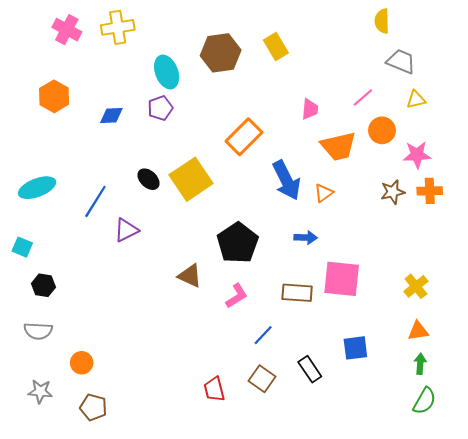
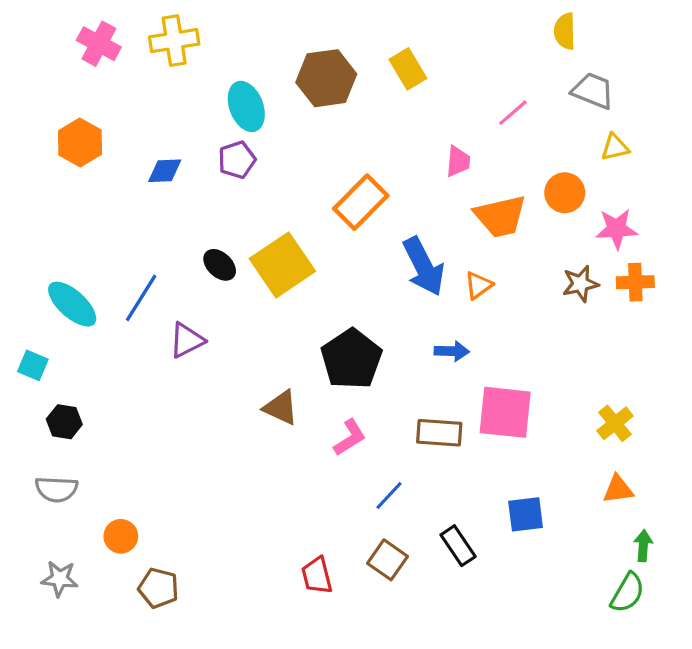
pink line: (363, 97) -> (513, 113), moved
cyan ellipse: (37, 188) -> (72, 304), moved, turned 63
green arrow: (420, 364) -> (643, 546), moved
brown pentagon: (93, 407) -> (158, 588), moved

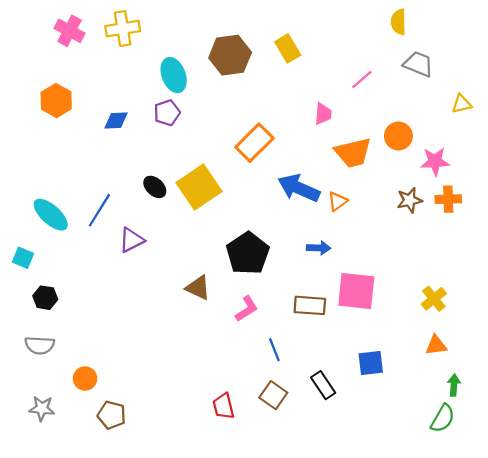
yellow triangle: (615, 147) -> (462, 104), moved
blue arrow: (424, 266) -> (299, 188), turned 141
blue line: (389, 495) -> (274, 350), turned -65

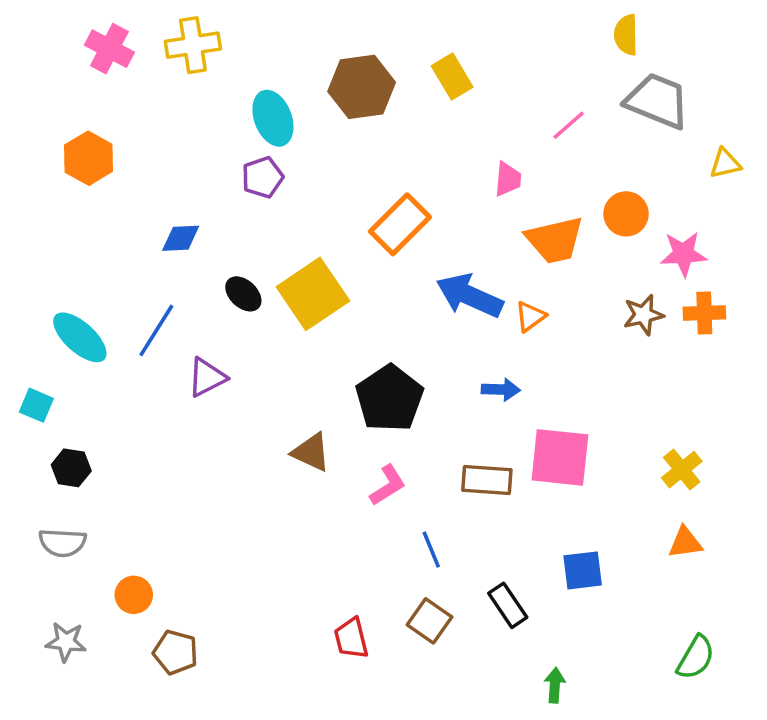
gray trapezoid: (418, 64) -> (657, 101), size x1.4
blue diamond: (116, 120) -> (181, 238), moved
green arrow: (454, 385) -> (555, 685), moved

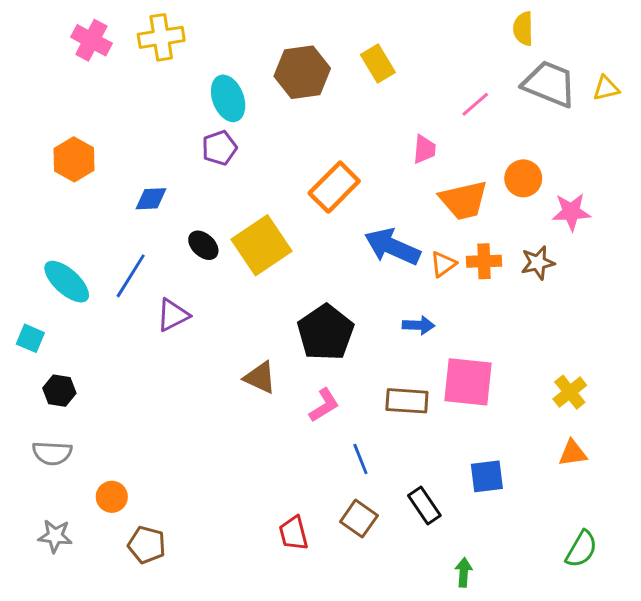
orange hexagon: (89, 158) -> (74, 159), moved
yellow triangle: (725, 163) -> (606, 88), moved
orange cross: (704, 313) -> (484, 261), moved

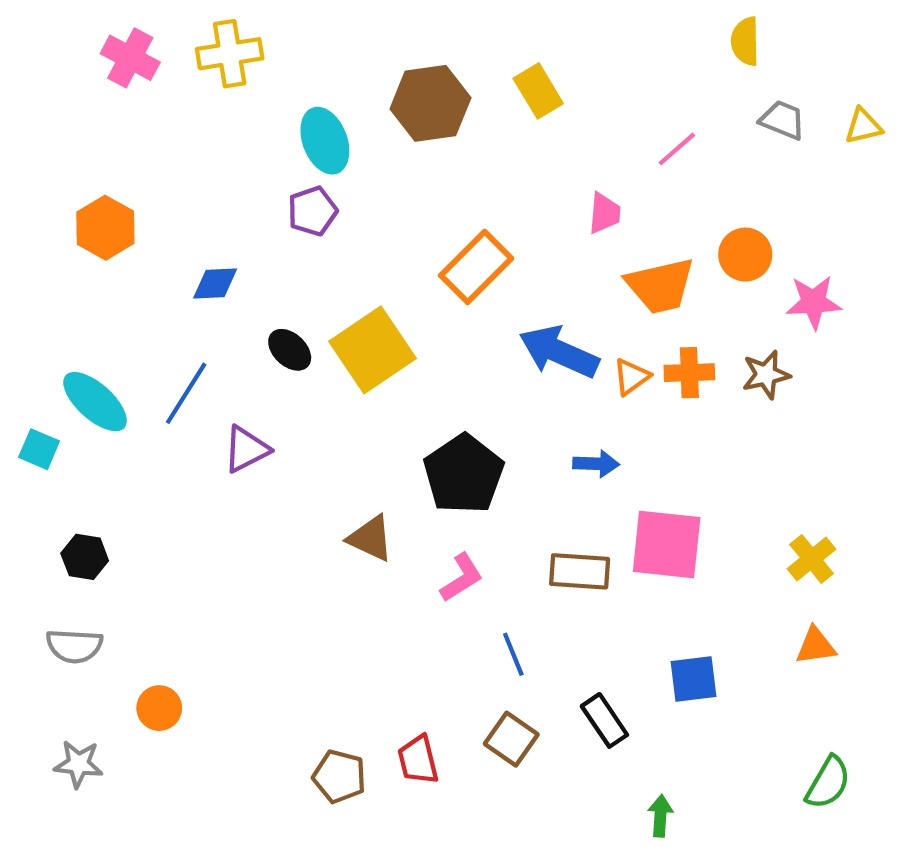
gray trapezoid: (549, 84) -> (783, 120), size x0.6
cyan square: (30, 338) -> (39, 449), moved
brown pentagon: (147, 545) -> (339, 776), moved

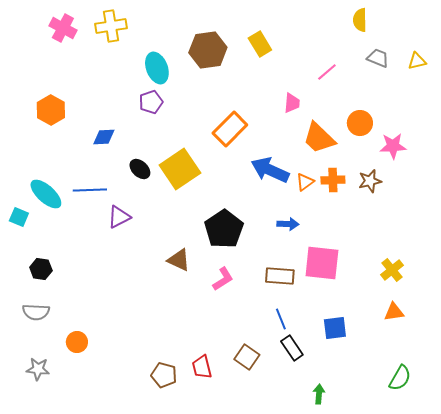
orange trapezoid: (660, 286) -> (319, 138), turned 57
blue line: (186, 393) -> (90, 190), turned 56
blue line: (513, 654) -> (281, 319), moved

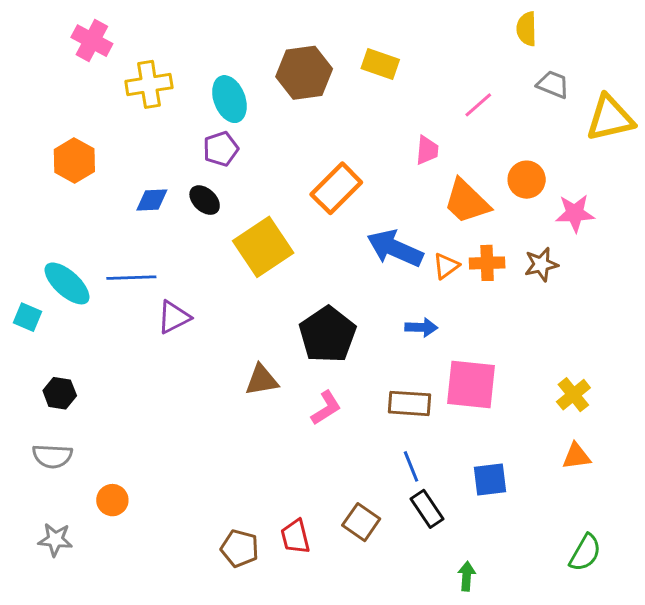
yellow cross: (111, 26) -> (149, 84), moved
yellow rectangle: (260, 44) -> (380, 64), turned -40
yellow triangle: (417, 61) -> (610, 118), moved, size x1.8
black ellipse: (140, 169) -> (205, 200), moved
brown triangle: (179, 260) -> (262, 380), turned -35

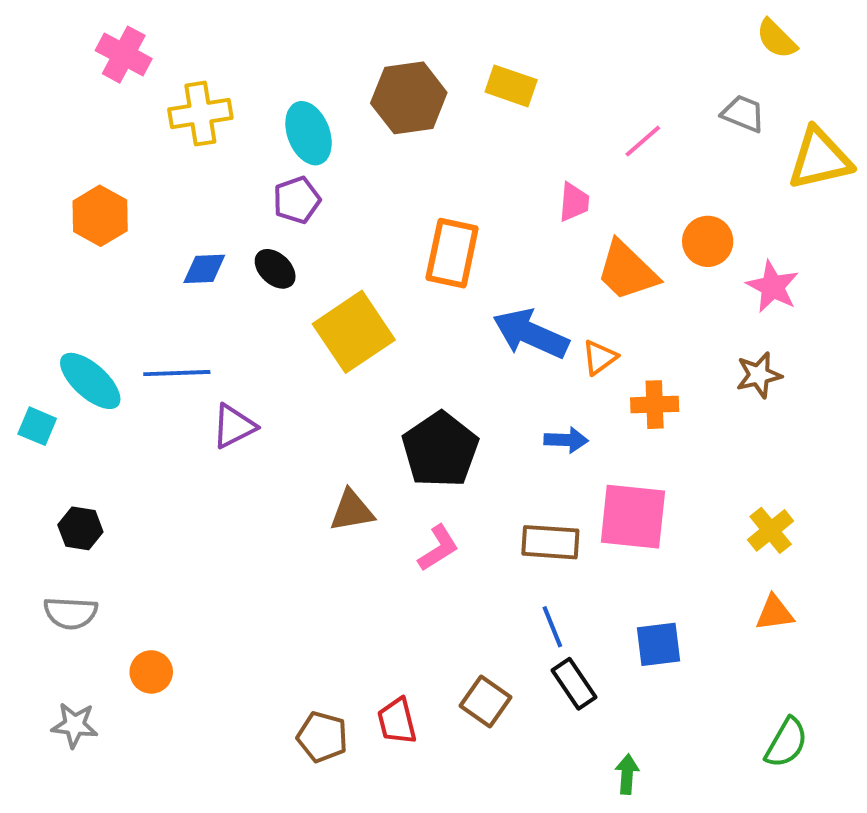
yellow semicircle: (527, 29) -> (777, 39), moved, turned -44
orange rectangle: (336, 188) -> (452, 253), turned -33
pink star: (575, 213) -> (773, 287), turned 30
orange cross: (487, 263) -> (655, 405), moved
brown star: (541, 264) -> (759, 375), moved

